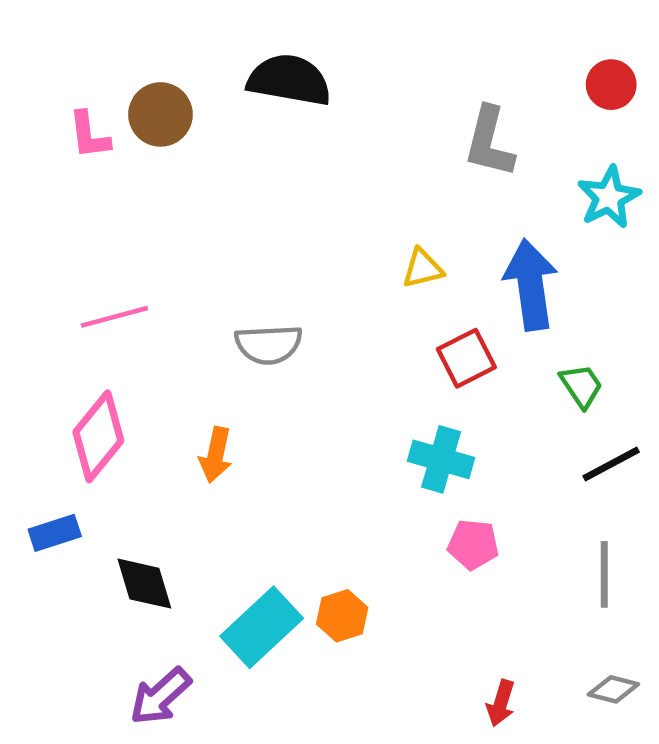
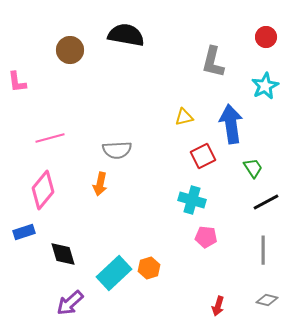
pink L-shape: (89, 135) -> (17, 82), moved
orange arrow: (216, 455) -> (100, 184), moved

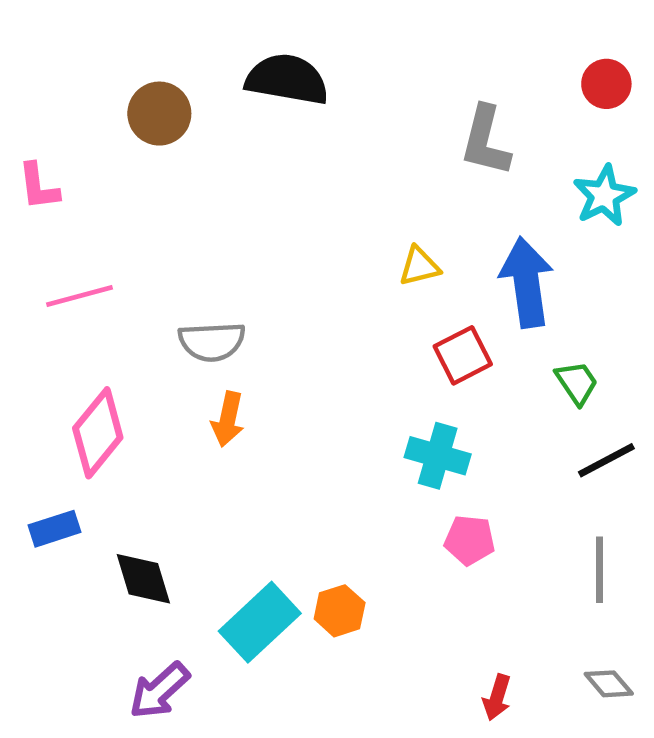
pink line: (50, 138) -> (80, 296), moved
gray semicircle: (117, 150) -> (212, 342), moved
gray diamond: (267, 300) -> (609, 684), turned 35

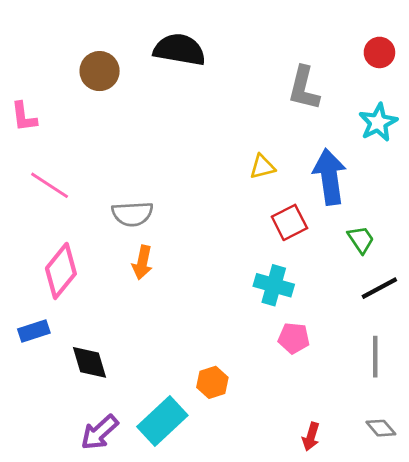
pink line: (80, 296) -> (50, 185), turned 48
cyan rectangle: (260, 622) -> (162, 421), moved

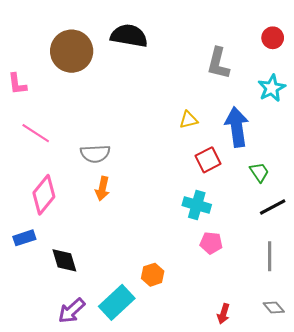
brown circle: (100, 71) -> (72, 51), size x1.5

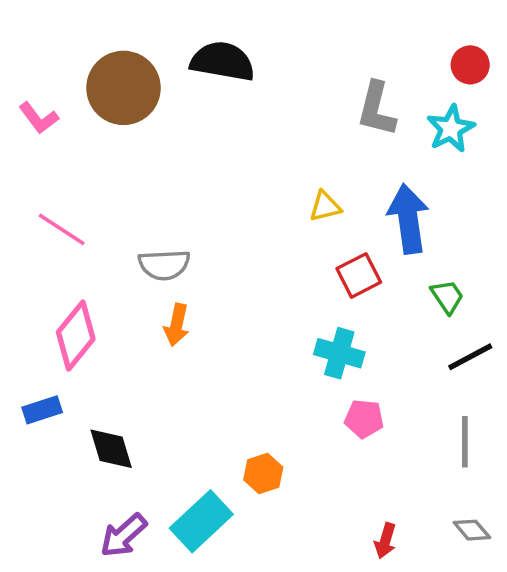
pink L-shape: (17, 84) -> (39, 118), moved, turned -30
cyan star: (272, 88) -> (451, 129), moved

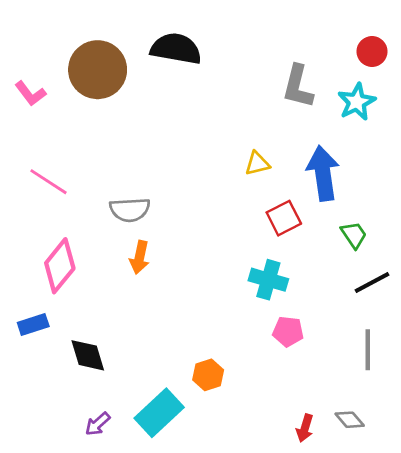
gray diamond: (472, 530) -> (350, 420), moved
purple arrow: (123, 535) -> (98, 424), size x0.7

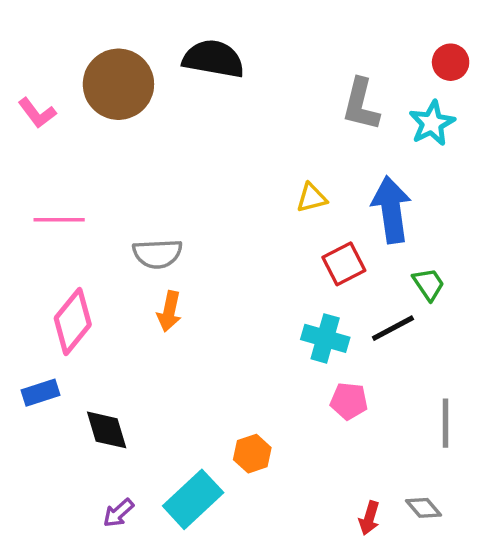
pink line: (49, 182) -> (59, 220), turned -33
black line: (372, 283) -> (393, 328), moved

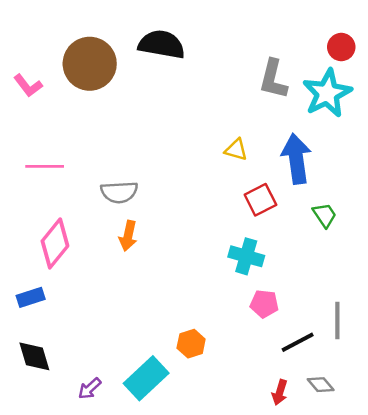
cyan star: (432, 123) -> (327, 93), size x1.4
yellow triangle: (312, 198) -> (236, 150), turned 30
black line: (393, 328) -> (298, 342), moved
black diamond: (107, 430) -> (34, 356), moved

